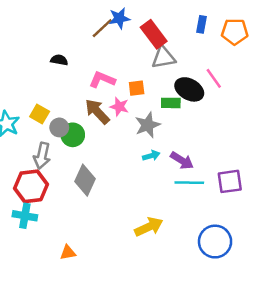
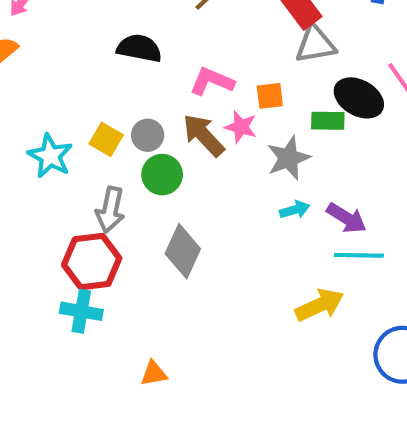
black semicircle: (59, 60) -> (139, 48), size x1.5
gray circle: (59, 127) -> (148, 135), moved
yellow arrow: (149, 227) -> (320, 305), moved

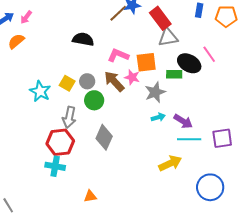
orange square: (270, 96) -> (146, 62), size x1.5

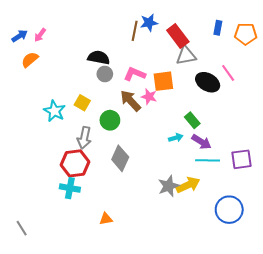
brown line: (118, 13) -> (135, 31), turned -36
green rectangle: (174, 74) -> (192, 120), moved, turned 49
gray circle: (87, 81) -> (105, 74), moved
gray star: (155, 92) -> (169, 186), moved

